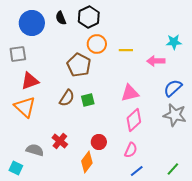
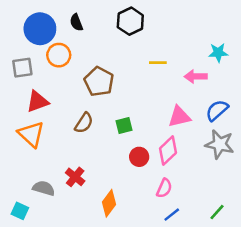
black hexagon: (89, 17) -> (130, 21), moved
orange circle: (97, 44) -> (59, 55), moved
pink triangle: (130, 93) -> (179, 117), moved
green square: (88, 100) -> (124, 125), moved
red circle: (99, 142) -> (139, 157), moved

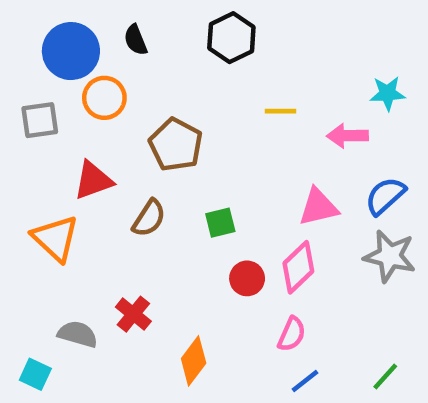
red triangle: (37, 102) -> (93, 180), moved

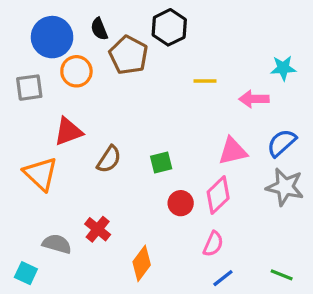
brown pentagon: (176, 145) -> (129, 55), moved
green line: (385, 376) -> (282, 275), turned 70

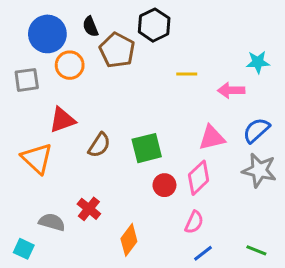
green square: (161, 162) -> (147, 148), size x1.5

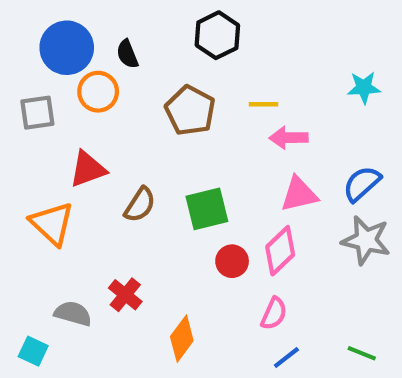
black semicircle: (90, 27) -> (127, 54), moved
brown pentagon: (117, 50) -> (190, 111), moved
pink arrow: (231, 90) -> (289, 138), moved

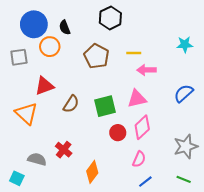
pink triangle: (299, 194) -> (137, 99), moved
gray star: (366, 240) -> (186, 146), moved, turned -30

